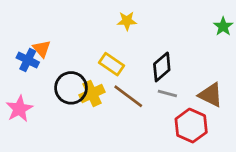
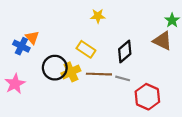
gray line: (167, 93) -> (123, 78), moved
brown triangle: (211, 95) -> (162, 41), moved
brown line: (128, 96) -> (99, 74), turned -35

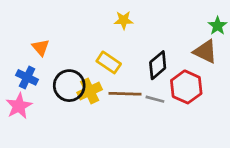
blue cross: (21, 46) -> (27, 77), moved
red hexagon: (147, 97) -> (186, 87), moved

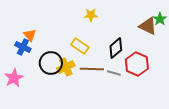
brown triangle: (205, 52) -> (148, 26), moved
blue cross: (27, 77) -> (23, 47), moved

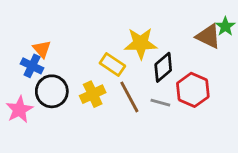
yellow star: (91, 15) -> (141, 43), moved, size x1.6
black circle: (51, 63) -> (52, 91), moved
brown line: (92, 69) -> (129, 97), turned 60

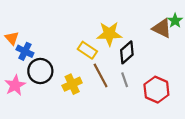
orange triangle: (42, 49) -> (12, 38), moved
red hexagon: (193, 90) -> (156, 90), moved
yellow cross: (93, 94) -> (72, 84), moved
gray line: (160, 103) -> (125, 80), turned 56

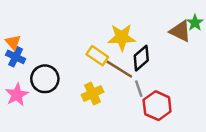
blue cross: (25, 51) -> (16, 57), moved
brown line: (101, 75) -> (119, 69), moved, turned -30
yellow cross: (72, 84) -> (92, 93), moved
red hexagon: (156, 90) -> (157, 106), moved

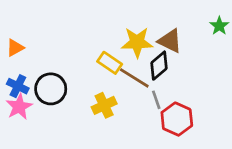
brown triangle: (180, 31) -> (170, 41), moved
orange triangle: (13, 42) -> (15, 48), turned 42
blue cross: (16, 57) -> (18, 86), moved

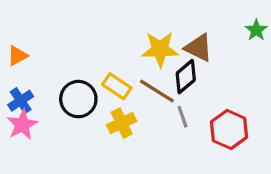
yellow rectangle: (110, 63) -> (117, 86), moved
blue cross: (18, 86) -> (21, 101), turned 30
black circle: (51, 89) -> (78, 99), moved
red hexagon: (177, 119) -> (229, 129), moved

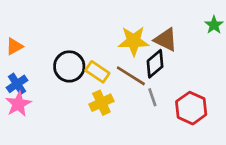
black circle: (78, 99) -> (69, 66), moved

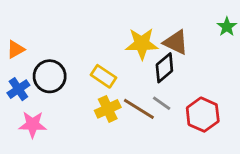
black circle: (69, 66) -> (50, 76), moved
brown line: (131, 76) -> (139, 109), moved
gray line: (152, 97) -> (162, 103), turned -36
pink star: (18, 104) -> (33, 124), moved, turned 30

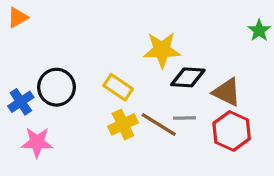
brown triangle: (176, 42) -> (227, 92), moved
orange triangle: (16, 49) -> (18, 17), moved
black diamond: (164, 68) -> (188, 77), turned 44
gray line: (162, 103) -> (185, 118), turned -36

